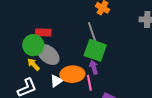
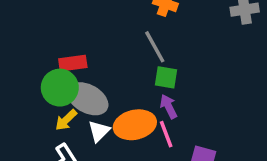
green square: (95, 50) -> (166, 77), size x0.6
yellow arrow: (33, 64) -> (66, 120), turned -80
white triangle: (56, 81) -> (99, 131), moved

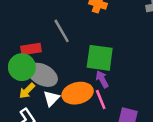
gray line: (155, 47) -> (62, 31), moved
green square: (166, 77) -> (100, 58), size x1.6

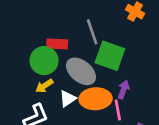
green square: (100, 58) -> (110, 56), moved
gray ellipse: (42, 75) -> (81, 71), moved
purple arrow: (102, 79) -> (123, 90), turned 36

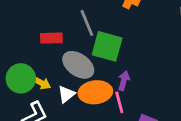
green circle: (44, 61) -> (21, 78), moved
yellow arrow: (44, 86) -> (41, 83), turned -114

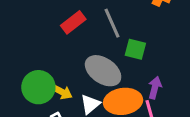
red rectangle: (51, 38) -> (73, 22), moved, turned -35
green square: (107, 46) -> (135, 49), size x0.6

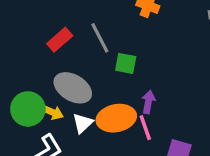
gray ellipse: (103, 71) -> (73, 88), moved

